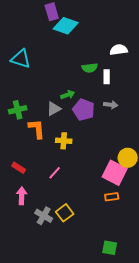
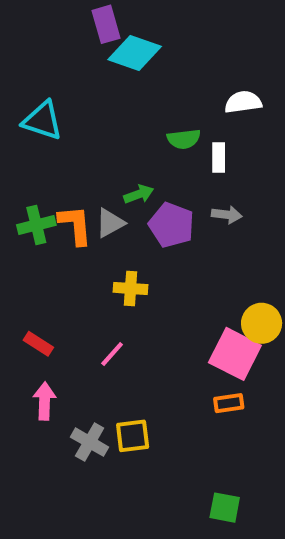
orange L-shape: (37, 129) -> (75, 225), moved
yellow square: (65, 213) -> (133, 436), turned 30

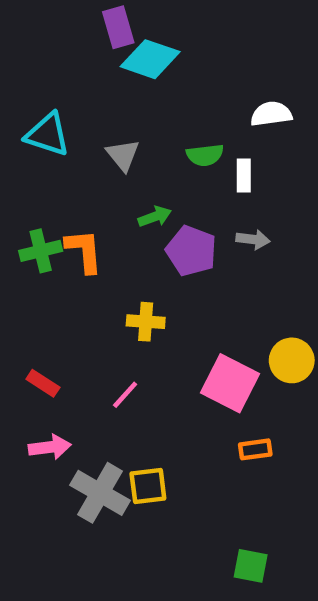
gray triangle: (110, 223) -> (123, 155), moved, turned -40
pink square: (235, 354) -> (230, 383), moved
pink arrow: (45, 401) -> (50, 447), turned 81
gray cross: (90, 442) -> (100, 493), size x1.4

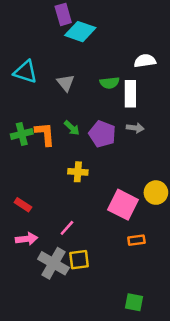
white rectangle: (244, 176) -> (130, 94), size x1.5
green arrow: (155, 217) -> (72, 128), moved, turned 63
pink line: (125, 395) -> (67, 228), moved

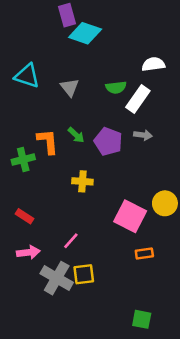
white rectangle: (130, 94) -> (138, 99), turned 35
green cross: (22, 134) -> (23, 160), moved

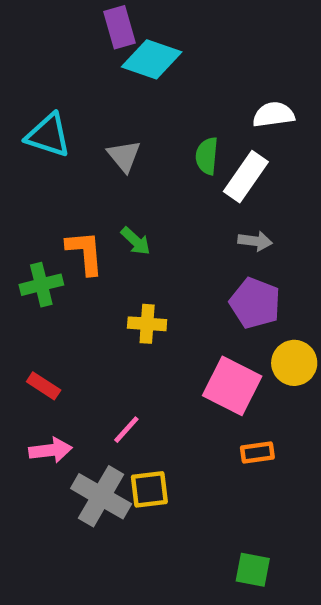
green semicircle: (116, 87) -> (207, 156), turned 102
purple pentagon: (108, 141) -> (255, 303), moved

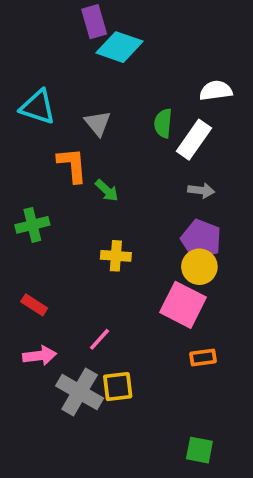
orange L-shape: (85, 253) -> (72, 165), moved
yellow circle: (294, 363) -> (199, 267), moved

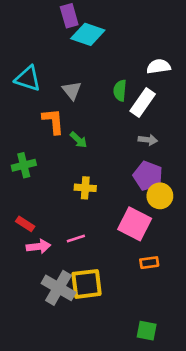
yellow circle: (199, 267) -> (160, 196), moved
pink line: (100, 339) -> (76, 239), moved, turned 30
pink arrow: (40, 356) -> (39, 247), moved
yellow square: (118, 387) -> (87, 284), size x1.4

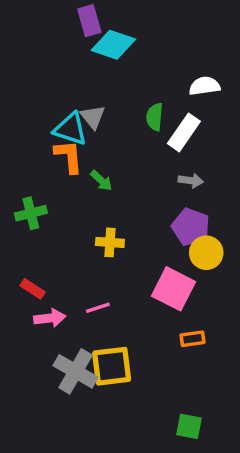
cyan triangle: (28, 78) -> (70, 129), moved

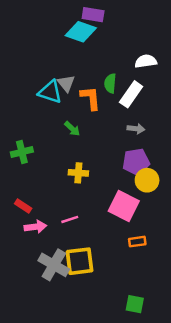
purple rectangle: (89, 21) -> (93, 15), moved, turned -65
orange L-shape: (69, 156) -> (91, 98), moved
purple pentagon: (191, 227) -> (136, 162), turned -30

